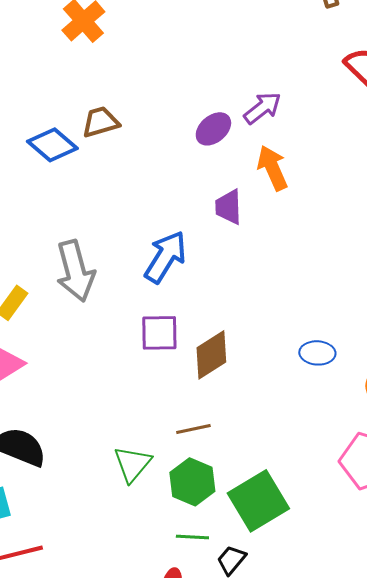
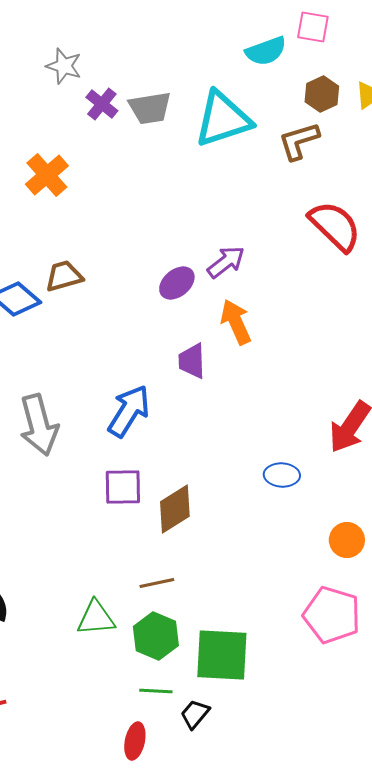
blue ellipse: (317, 353) -> (282, 475), moved
green triangle: (132, 464) -> (96, 618), turned 45
green square: (258, 501) -> (222, 655), turned 34

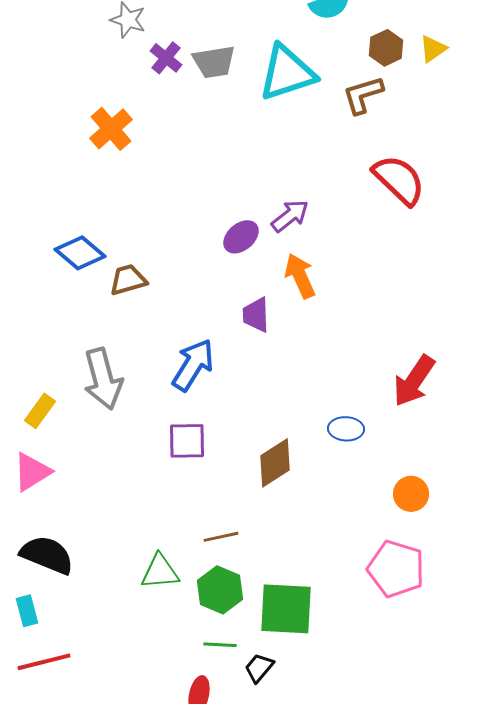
brown trapezoid: (64, 276) -> (128, 280), moved
brown diamond: (175, 509) -> (275, 463), moved

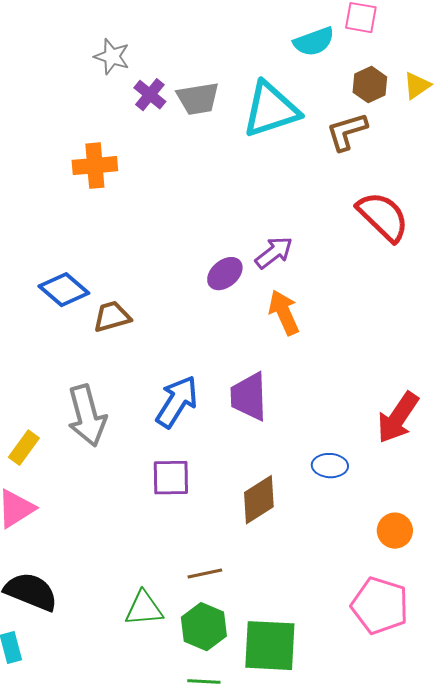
orange cross: (111, 129) -> (95, 166), turned 36
purple trapezoid: (256, 315) -> (249, 397), moved, size x1.4

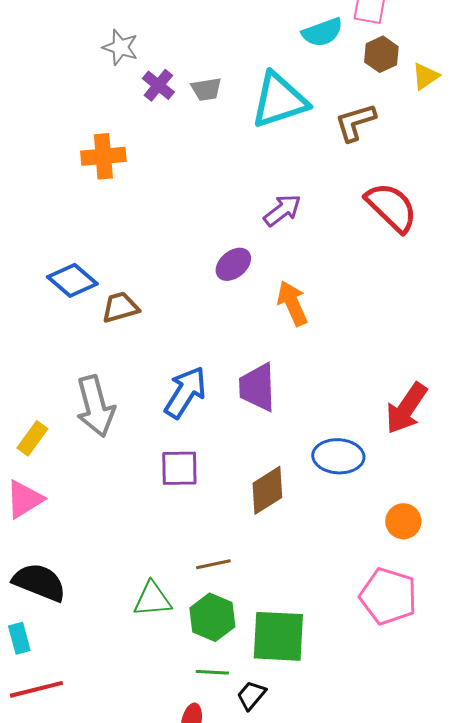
brown hexagon: (370, 85) -> (381, 54), moved
gray trapezoid: (198, 99) -> (206, 89), size x0.7
purple arrow: (274, 253) -> (282, 210), moved
blue ellipse: (330, 466) -> (338, 456), size x1.4

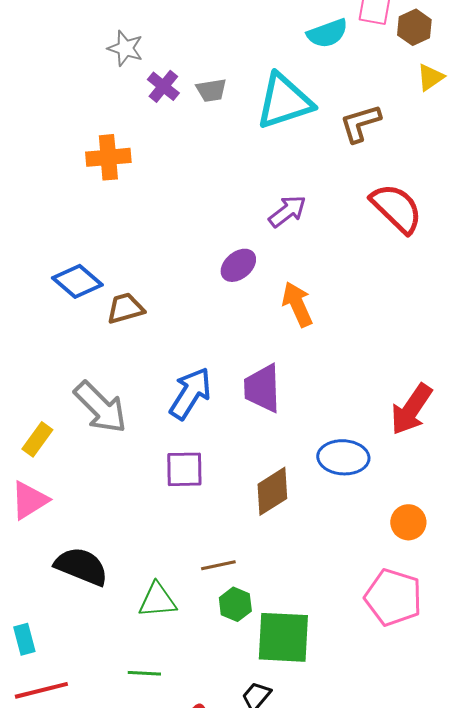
brown hexagon: (381, 54) -> (414, 27), moved
gray arrow: (95, 406) -> (100, 407), turned -30
black semicircle: (39, 582) -> (81, 566), moved
green hexagon: (212, 617) -> (235, 604), moved, size x0.7
green line: (212, 672) -> (144, 673), moved

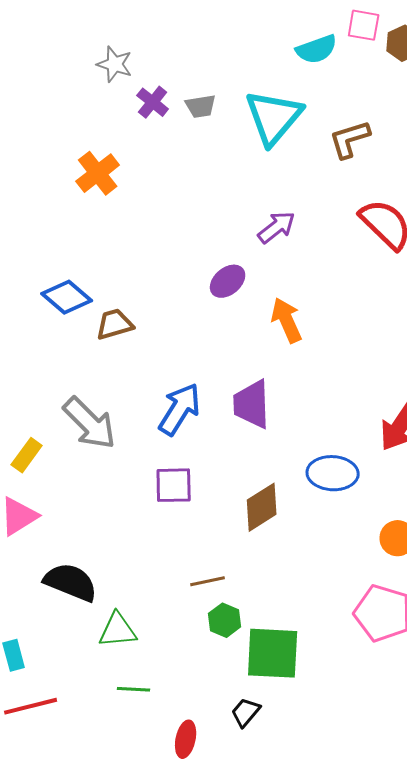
cyan triangle: (284, 101) -> (274, 117), turned -32
orange cross: (108, 157) -> (98, 173), turned -33
green triangle: (157, 600) -> (118, 630), moved

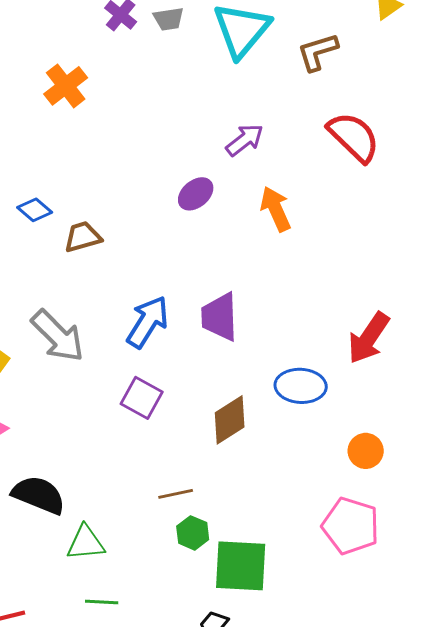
blue diamond: (67, 297) -> (35, 210), size x0.7
orange arrow: (287, 320) -> (276, 209), moved
purple square: (174, 485) -> (142, 398), turned 30

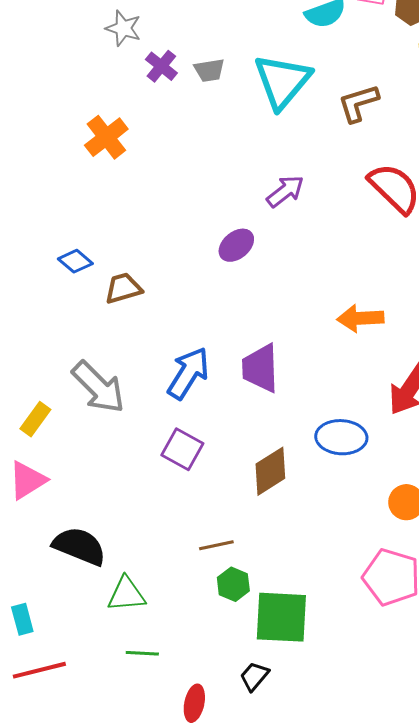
orange arrow: (276, 209) -> (360, 318), moved, turned -69

